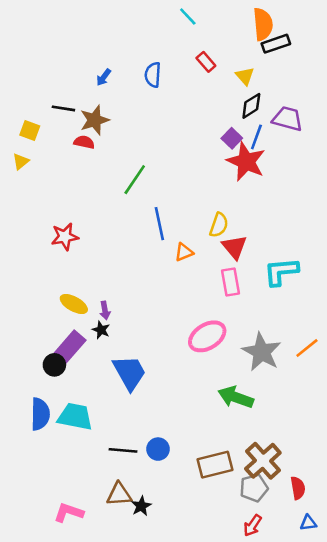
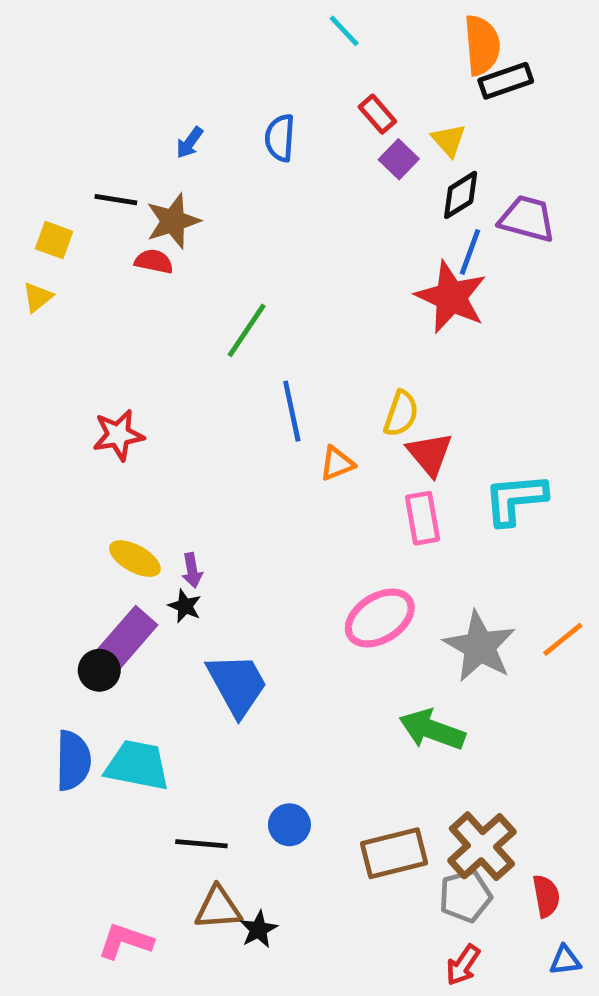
purple square: (232, 138) -> (399, 159), moved
black line: (123, 450) -> (201, 844), moved

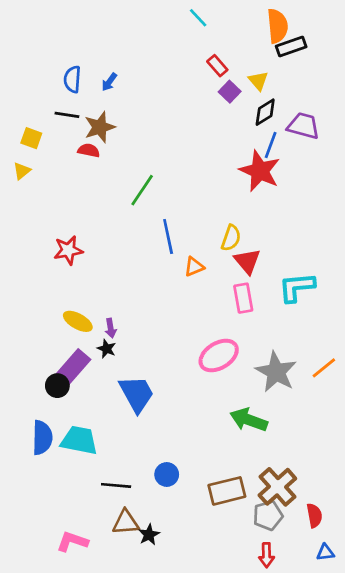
blue semicircle: (280, 138) -> (72, 79), moved
red arrow: (463, 965) -> (267, 555), turned -35

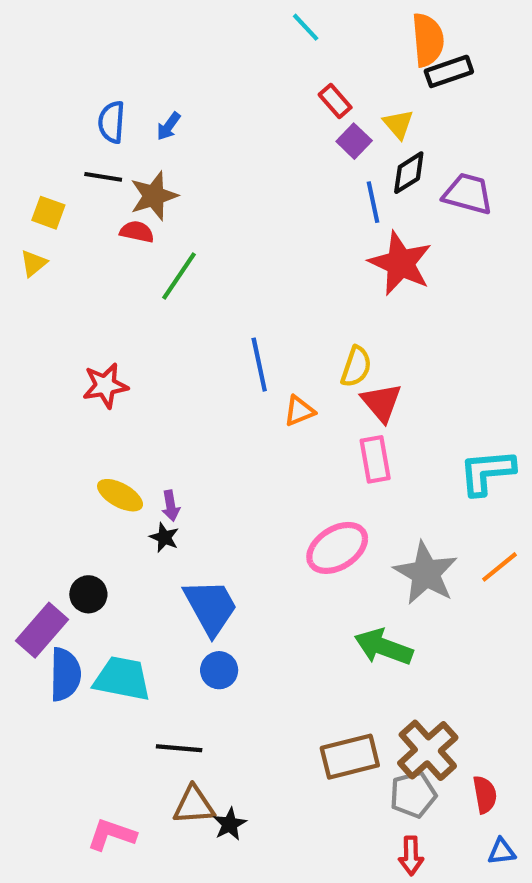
blue line: (271, 145) -> (373, 202), moved, turned -32
green line: (142, 190) -> (179, 276), moved
cyan L-shape: (297, 287) -> (487, 472), moved
purple rectangle: (74, 366) -> (42, 630), moved
blue circle: (167, 474) -> (219, 670), moved

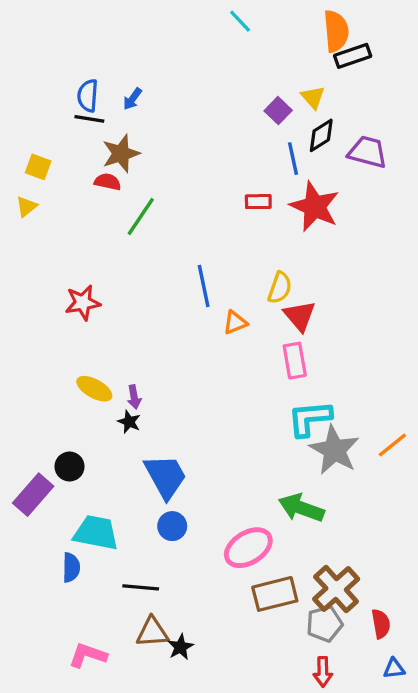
red rectangle: (335, 101) -> (258, 202), moved, turned -50
black line: (103, 177) -> (89, 119), moved
cyan L-shape: (487, 472) -> (310, 418), moved
pink ellipse: (337, 548) -> (248, 548), moved
blue semicircle: (65, 674) -> (71, 568), moved, size x0.7

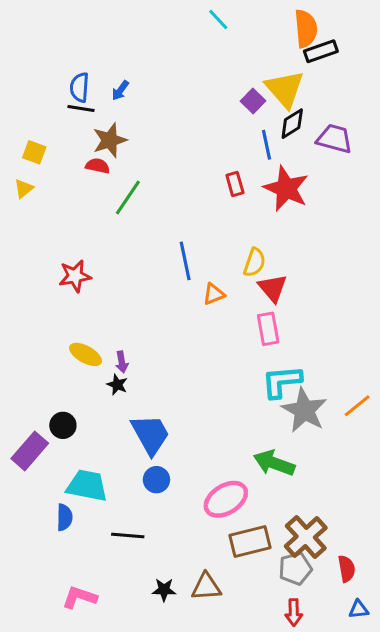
yellow triangle: (313, 97) -> (285, 89), size x1.8
red rectangle: (258, 202) -> (235, 184), turned 75
brown triangle: (152, 632) -> (206, 587), moved
black star: (180, 647) -> (164, 590), turned 30

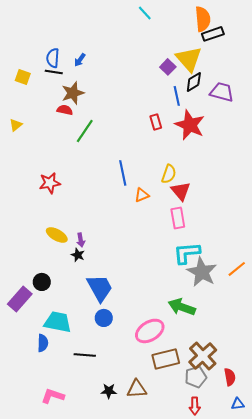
yellow square: (34, 152) -> (23, 77), moved

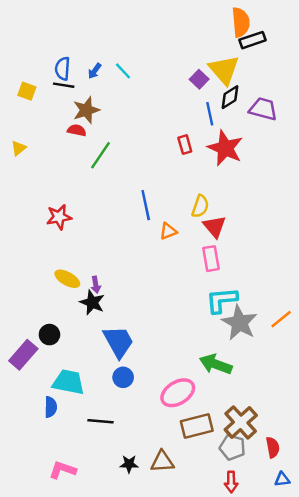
cyan line: (145, 13) -> (123, 71), moved
black star: (78, 255) -> (92, 303), size x1.5
gray pentagon: (196, 377) -> (232, 447), turned 30

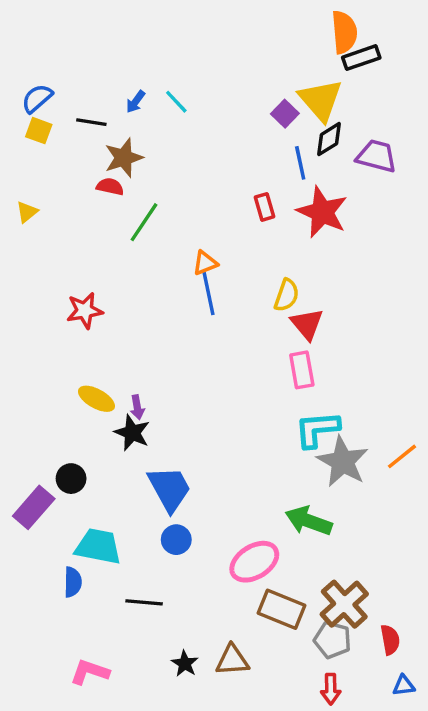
blue semicircle: (63, 69) -> (37, 98), moved, turned 45
orange triangle: (168, 231) -> (205, 263), moved
brown rectangle: (197, 426) -> (281, 609), turned 36
black star: (129, 464) -> (185, 664), turned 30

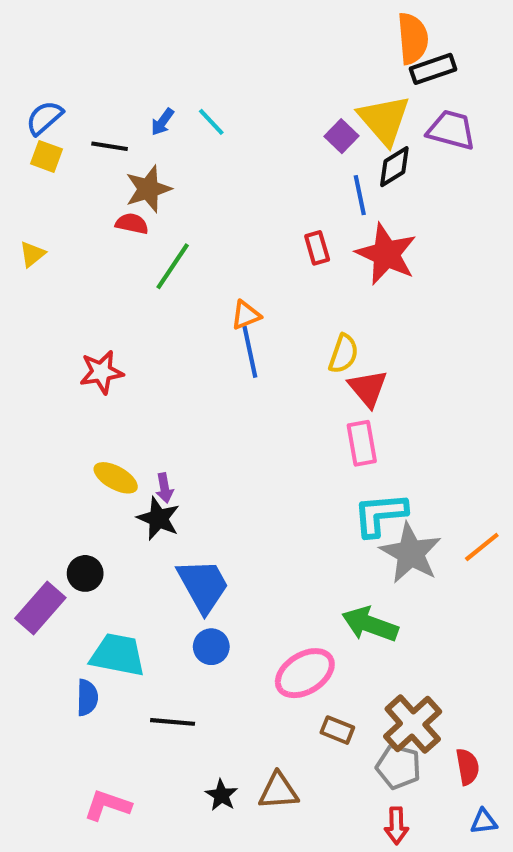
purple trapezoid: (377, 156) -> (451, 130), moved
brown rectangle: (281, 609) -> (337, 730), size x0.6

